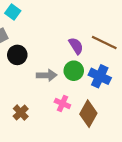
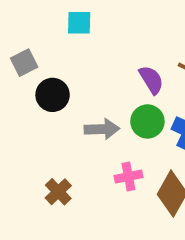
cyan square: (13, 12) -> (79, 23), moved, turned -35
pink cross: (62, 103) -> (128, 177), turned -35

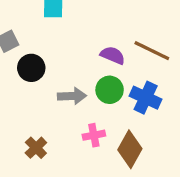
purple semicircle: (151, 80) -> (113, 55), turned -35

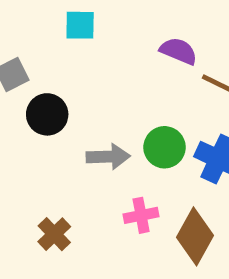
purple semicircle: (113, 55) -> (179, 51), moved

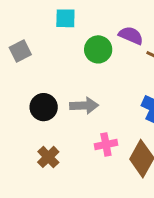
black circle: (47, 114) -> (44, 107), moved
green circle: (165, 147) -> (98, 49), moved

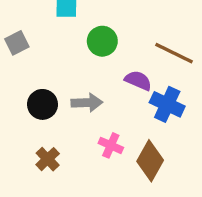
purple semicircle: (131, 35) -> (138, 80), moved
pink cross: (106, 144) -> (111, 145), turned 35

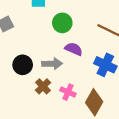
purple semicircle: (138, 80) -> (74, 49), moved
brown cross: (48, 159) -> (43, 86), moved

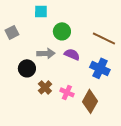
gray arrow: (52, 64) -> (46, 53), moved

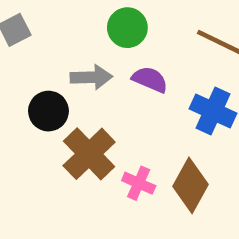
brown cross: (45, 87) -> (89, 154), size x1.6
pink cross: (67, 92) -> (139, 183), moved

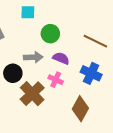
pink cross: (139, 183) -> (56, 80), moved

